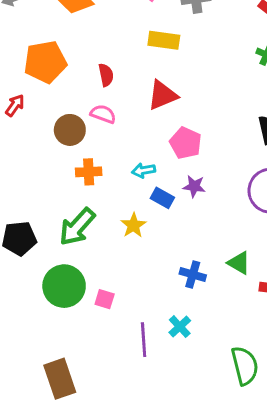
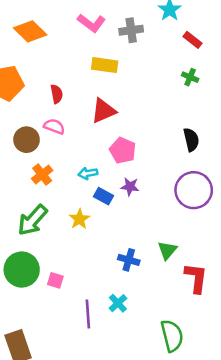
orange cross: (89, 172) -> (42, 175), turned -35
green triangle: (239, 263) -> (167, 250), turned 40

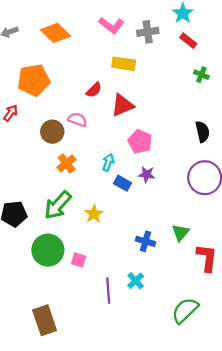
red rectangle: (192, 40) -> (188, 41), moved
red semicircle: (57, 94) -> (94, 90), moved, turned 56
cyan arrow: (88, 173) -> (108, 162), turned 119
yellow star: (79, 219) -> (94, 214), moved
green semicircle: (172, 336) -> (185, 310), turned -120

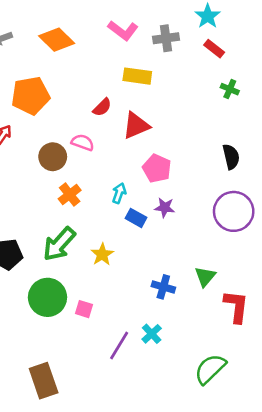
purple line: (108, 291) -> (119, 346), turned 35

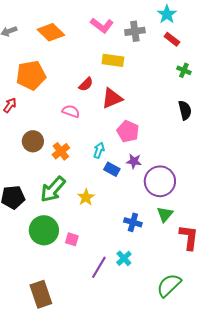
brown circle: (53, 157) -> (33, 141), moved
black semicircle: (231, 157) -> (185, 110), moved
purple circle: (234, 211) -> (160, 181), moved

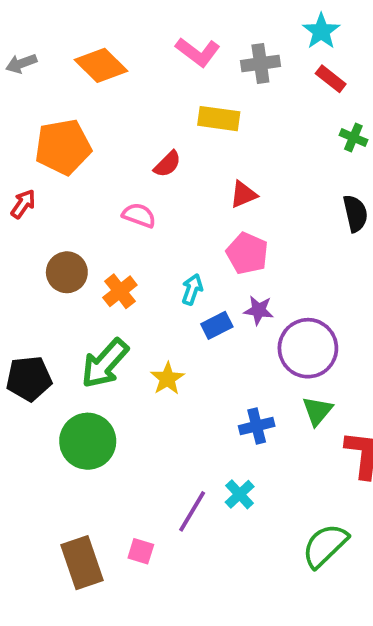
red triangle: (112, 98) -> (243, 194), moved, size x0.7
blue rectangle: (112, 169) -> (217, 325), turned -56
blue cross: (133, 222) -> (257, 426), turned -30
pink square: (72, 239) -> (141, 551), moved

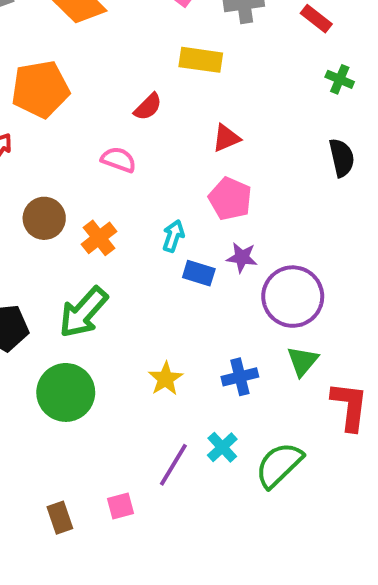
blue rectangle: (217, 325) -> (199, 273), turned 44
yellow star: (167, 379) -> (166, 379), moved
green semicircle: (325, 546) -> (279, 465), moved
pink square: (141, 551) -> (121, 506), turned -32
brown rectangle: (82, 563) -> (60, 518), size x0.6

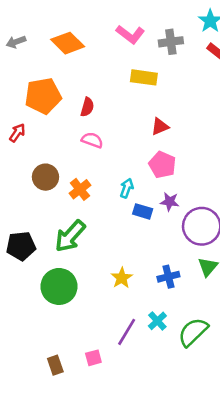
red semicircle: (148, 107) -> (87, 107), moved, turned -30

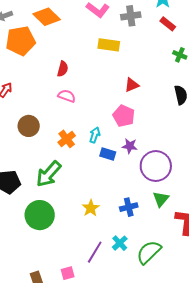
orange pentagon: (43, 96) -> (21, 41), moved
red triangle: (160, 127) -> (132, 85), moved
orange cross: (80, 189) -> (67, 139), moved

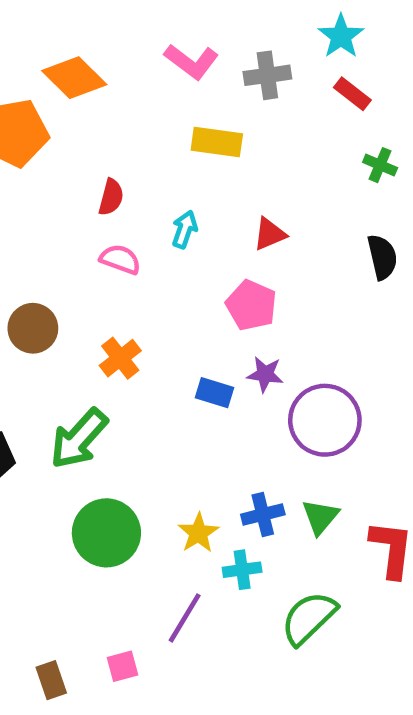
cyan arrow: (95, 135) -> (185, 229), moved
green triangle: (161, 199) -> (320, 517), moved
yellow star: (91, 208) -> (198, 533), moved
green circle: (40, 215) -> (106, 533), moved
cyan cross: (120, 243) -> (242, 570), moved, turned 35

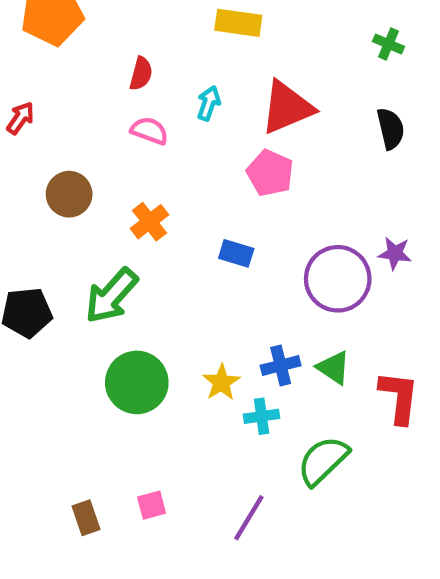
red triangle: (270, 234) -> (287, 107), size x1.8
purple star: (265, 374) -> (395, 253), moved
green triangle: (320, 517) -> (333, 368), turned -36
purple line: (185, 618) -> (249, 518), moved

